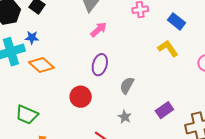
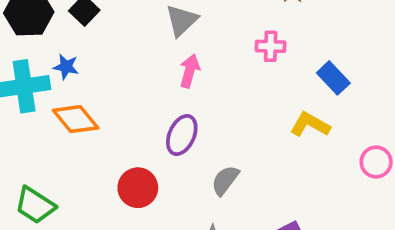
pink arrow: (99, 30) -> (190, 71), turned -42
yellow L-shape: (168, 48) -> (310, 125), turned -35

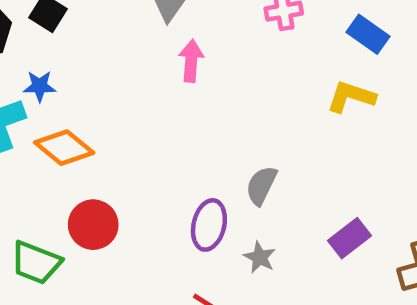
purple ellipse: (182, 135) -> (209, 225), moved
red circle: (138, 188) -> (93, 225), moved

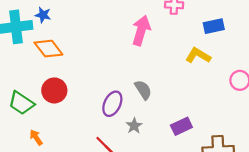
blue rectangle: (368, 34) -> (214, 26), turned -60
pink arrow: (191, 61) -> (141, 30), moved, size x1.4
gray semicircle: (261, 185) -> (143, 90), turned 108

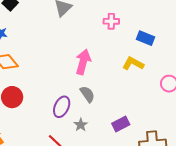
blue rectangle: (214, 26) -> (145, 38), turned 36
pink arrow: (141, 30) -> (83, 62), moved

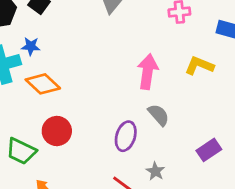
yellow L-shape: (133, 64) -> (199, 66), moved
gray star: (81, 125) -> (155, 171), moved

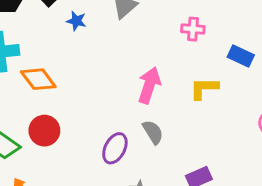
blue star: (31, 46) -> (76, 21), moved
yellow L-shape: (199, 66) -> (204, 88), turned -32

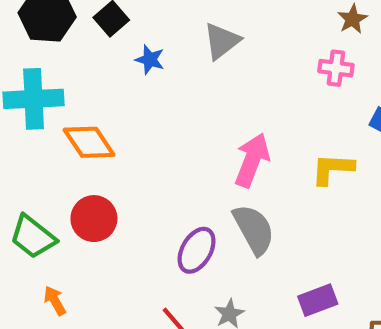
pink cross: (193, 29) -> (336, 68), moved
gray semicircle: (153, 132) -> (254, 229), size x1.4

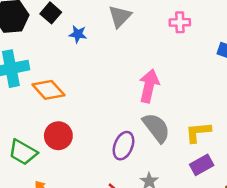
pink cross: (336, 68) -> (180, 22), moved
yellow L-shape: (333, 169) -> (198, 132), moved

